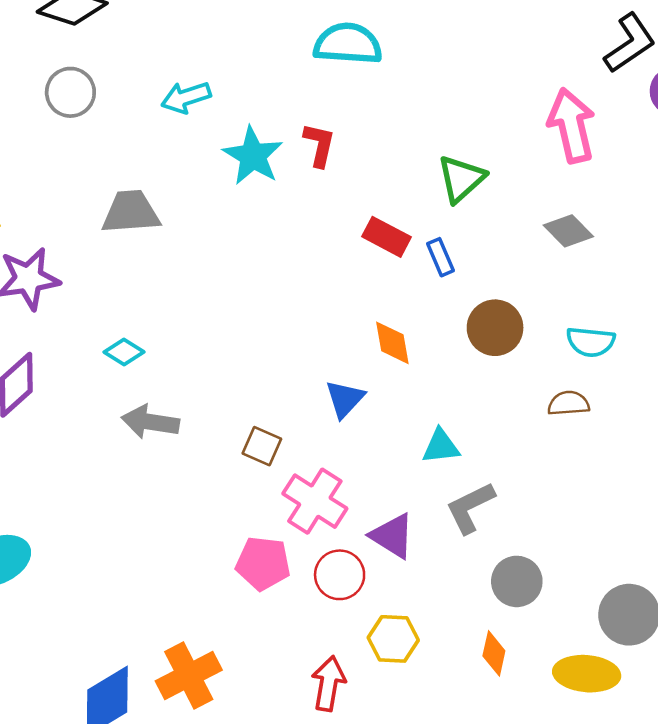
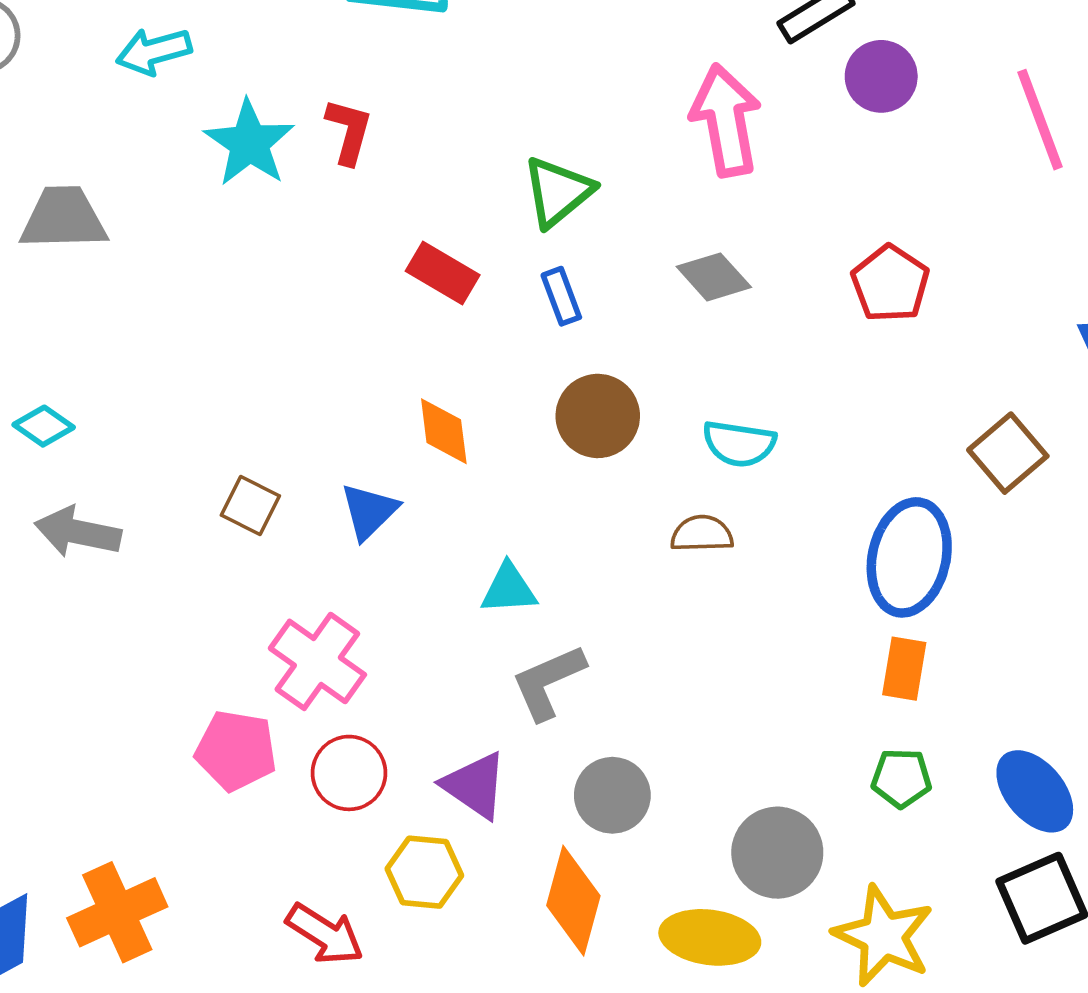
blue rectangle: (440, 257) -> (561, 296), moved
brown square: (262, 446) -> (250, 505), moved
purple triangle: (392, 536) -> (475, 785), moved
orange diamond: (494, 653) -> (573, 901), size x1.6
red arrow: (329, 684) -> (325, 934), turned 110

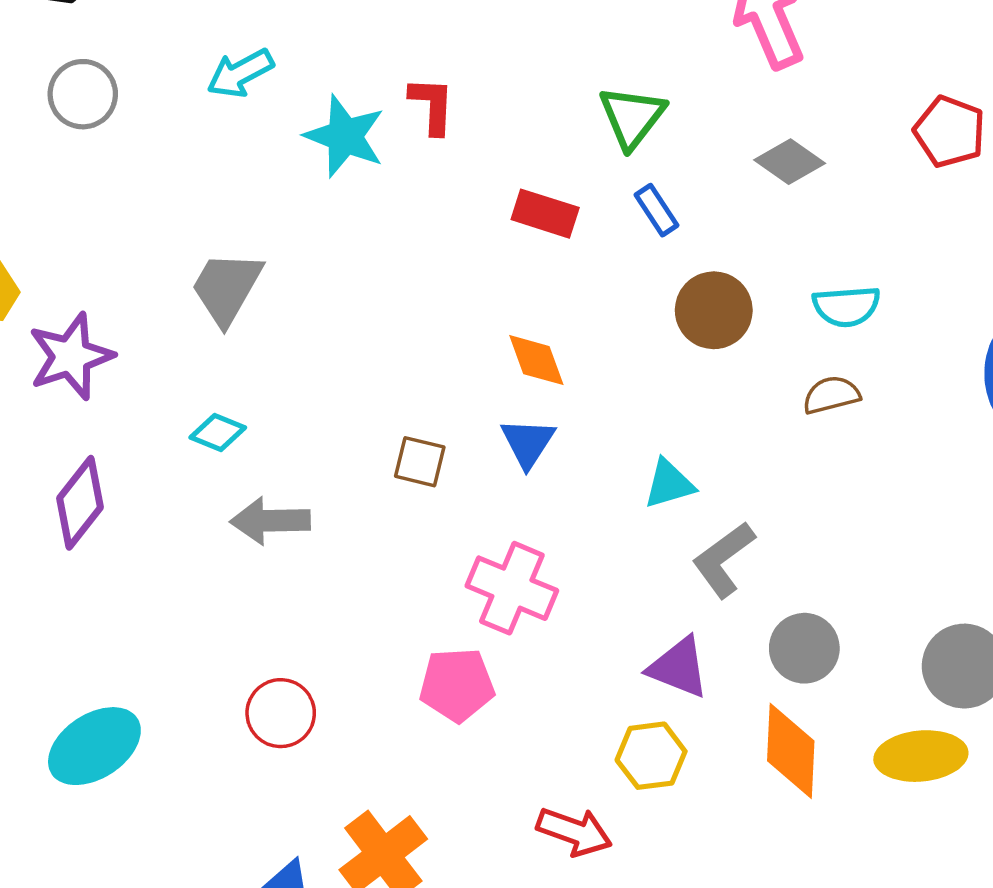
gray trapezoid: (63, 218) -> (227, 288), moved, turned -46
orange diamond: (444, 431) -> (536, 360), moved
red circle: (349, 773) -> (281, 713), moved

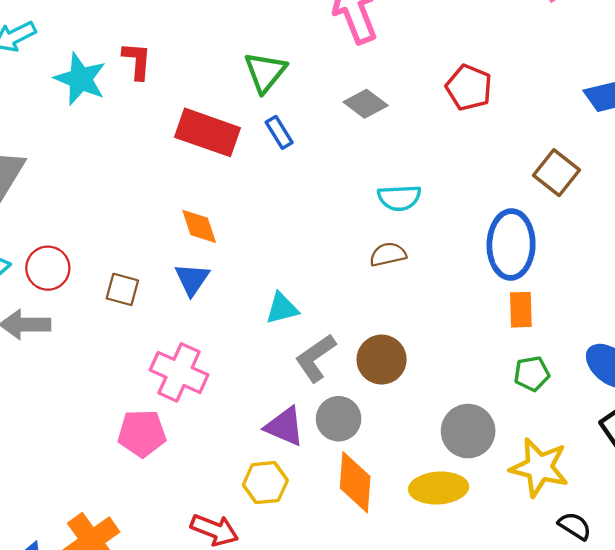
red rectangle: (545, 214) -> (208, 132), size x1.5
brown circle: (714, 310) -> (382, 360), moved
gray circle: (804, 648) -> (339, 419), moved
red circle: (281, 713) -> (48, 268), moved

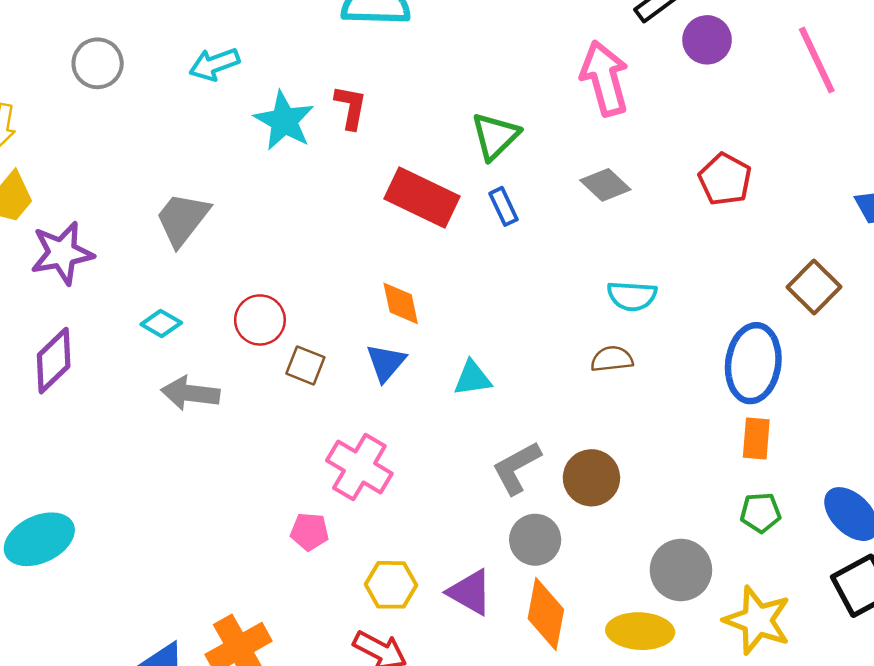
red circle: (48, 268) -> (260, 320), moved
cyan triangle: (282, 308) -> (472, 378), moved
purple triangle: (285, 426) -> (470, 592), moved
pink pentagon: (142, 433) -> (309, 532), size x0.7
yellow hexagon: (265, 483) -> (391, 585), moved

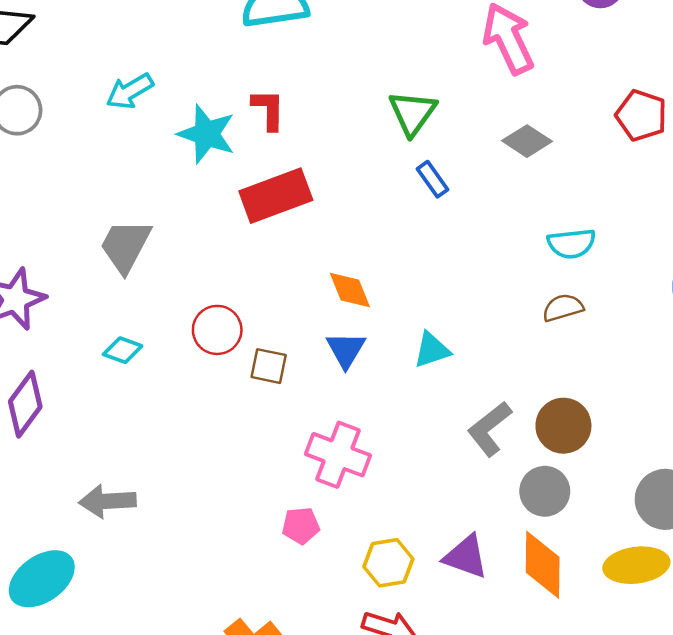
red rectangle: (422, 198) -> (276, 196), moved, turned -36
gray arrow: (190, 393) -> (107, 501), moved
gray circle: (535, 540) -> (545, 491), moved

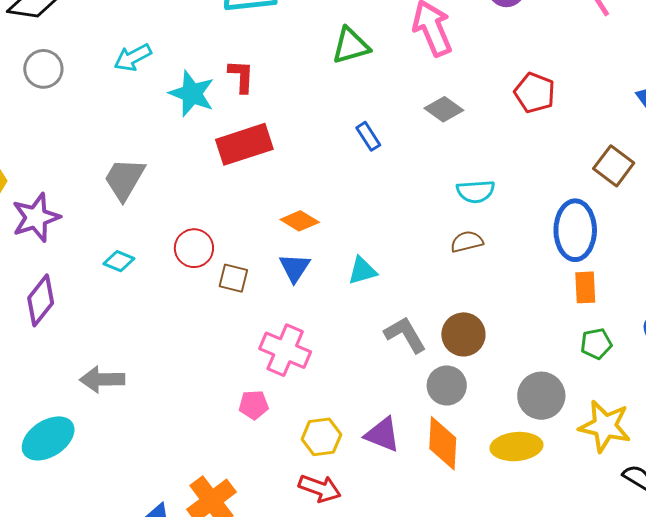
green triangle: (413, 113) -> (351, 46), moved, turned 36
orange diamond: (350, 290) -> (300, 221), turned -39
gray L-shape: (489, 429) -> (405, 335), turned 96

